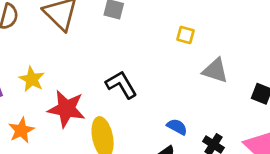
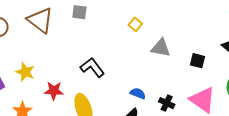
yellow square: (186, 35) -> (135, 24), turned 32
red star: (66, 109) -> (54, 91), size x0.7

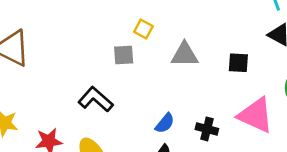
gray square: (79, 12) -> (124, 55), moved
blue semicircle: (138, 93) -> (165, 123), turned 119

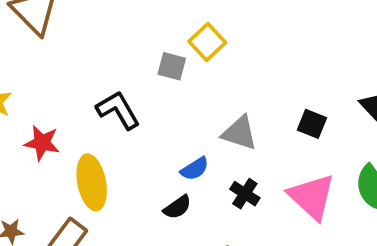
yellow square: (143, 29) -> (207, 42), size x1.4
gray triangle: (185, 55) -> (240, 133), moved

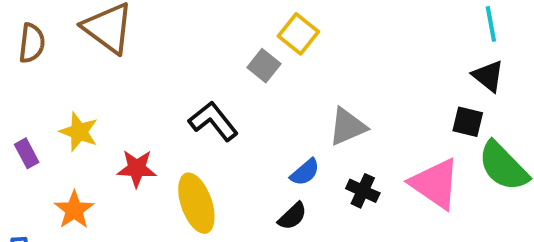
gray square: (172, 66) -> (264, 66), turned 32
black square: (312, 124) -> (468, 122), moved
gray triangle: (240, 133) -> (347, 127), turned -33

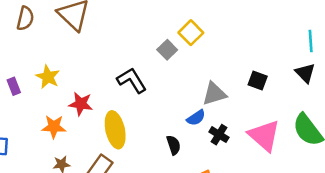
black square: (468, 122) -> (258, 81), moved
blue semicircle: (305, 172) -> (196, 118), moved
orange star: (74, 210) -> (54, 127), moved, turned 30
black semicircle: (292, 216) -> (174, 145), turned -72

